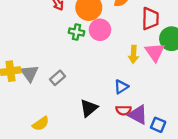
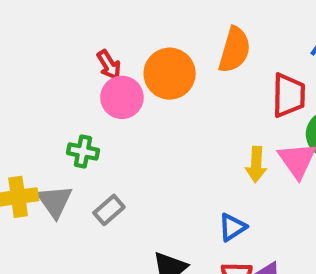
pink circle: (100, 30) -> (122, 97), moved
green cross: (77, 32) -> (83, 152), moved

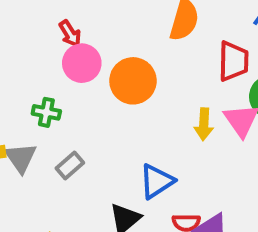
orange circle: (170, 74) -> (133, 81), moved
blue triangle: (232, 227) -> (157, 181), moved, size x1.4

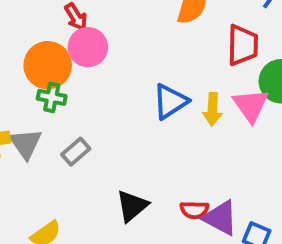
orange circle: (133, 81) -> (48, 65), moved
blue triangle: (157, 181) -> (170, 101), moved

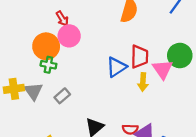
red trapezoid: (243, 45) -> (139, 57), moved
yellow arrow: (212, 109) -> (143, 82), moved

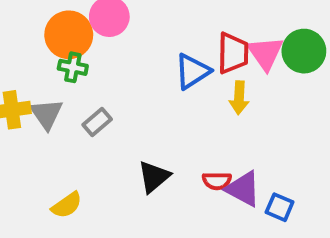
pink triangle: (163, 69) -> (265, 53), moved

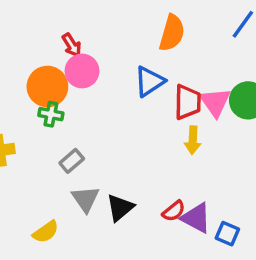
blue triangle: (192, 71) -> (149, 81), moved
gray triangle: (46, 114) -> (85, 199), moved
red semicircle: (217, 181) -> (174, 211), turned -40

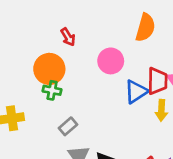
pink circle: (82, 71) -> (111, 61), moved
blue triangle: (149, 81) -> (136, 92), moved

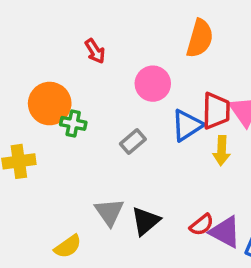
orange circle: (49, 69) -> (50, 104), moved
gray rectangle: (68, 126) -> (133, 142), moved

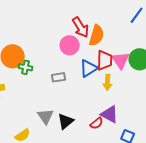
orange semicircle: (200, 38) -> (97, 35), moved
red arrow: (95, 51) -> (81, 27), moved, size x1.5
gray rectangle: (133, 142) -> (59, 77), turned 32
purple triangle: (225, 232) -> (110, 114), moved

